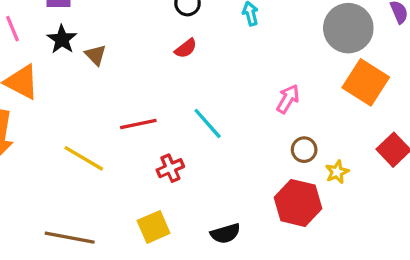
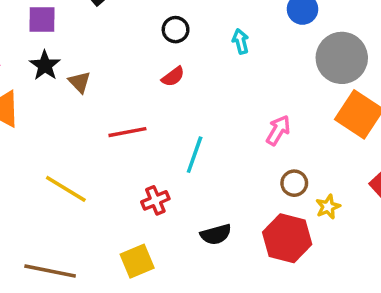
cyan line: (208, 123) -> (195, 155), turned 60
red line: (138, 124) -> (127, 132), moved
black semicircle: (225, 233) -> (216, 234), moved

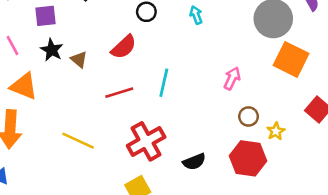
red semicircle: (173, 77) -> (124, 47), moved, size x1.5
cyan line: (195, 155) -> (164, 83), moved
red cross: (155, 200) -> (146, 141), size x1.8

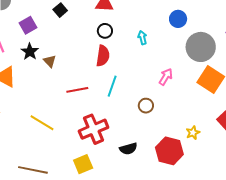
purple square: (46, 16) -> (28, 25), turned -30
red semicircle: (124, 47) -> (103, 56), moved, turned -45
pink arrow: (232, 78) -> (166, 77), moved
brown circle: (249, 116) -> (146, 106), moved

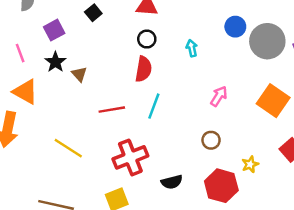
gray circle: (201, 47) -> (267, 41), moved
brown circle: (146, 106) -> (211, 140), moved

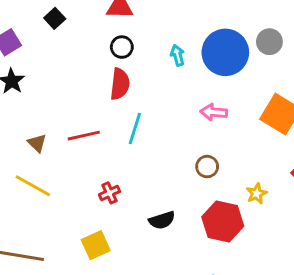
blue circle: (235, 27) -> (225, 52), moved, size x1.8
gray circle: (267, 41) -> (269, 42), size x0.6
brown triangle: (79, 74) -> (37, 143), moved
pink arrow: (219, 96) -> (214, 112), turned -115
red cross: (130, 157) -> (110, 193), size x0.5

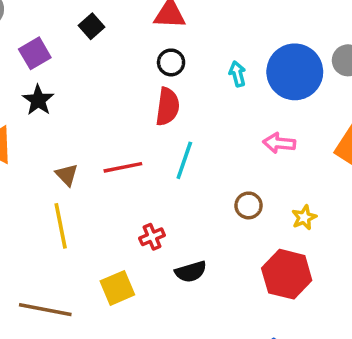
brown circle: (207, 167) -> (249, 205), moved
yellow line: (33, 186) -> (61, 226), turned 48
yellow star: (257, 194) -> (304, 217), moved
black semicircle: (162, 220) -> (191, 272), moved
yellow square: (96, 245) -> (117, 288), moved

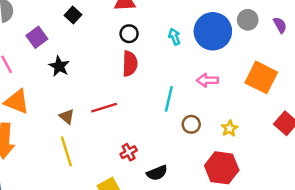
black star: (38, 100) -> (59, 66), moved
cyan line: (184, 160) -> (169, 99), moved

